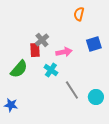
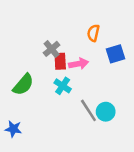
orange semicircle: (79, 14) -> (93, 33), moved
red rectangle: (35, 50) -> (60, 61), moved
cyan circle: (96, 97) -> (106, 112), moved

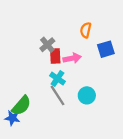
green semicircle: (23, 85) -> (21, 106), moved
gray line: (88, 110) -> (57, 95), moved
cyan circle: (106, 112) -> (87, 95), moved

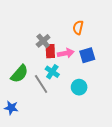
blue square: (106, 49) -> (87, 55), moved
gray line: (57, 95) -> (41, 84), moved
green semicircle: (21, 106) -> (19, 74), moved

